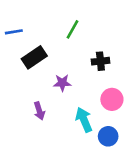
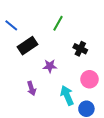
blue line: (14, 32) -> (11, 25), turned 48
black cross: (100, 61) -> (80, 49), turned 32

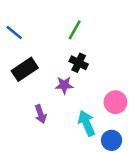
black rectangle: (27, 46) -> (25, 69), moved
black cross: (80, 49) -> (79, 63), moved

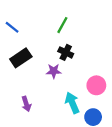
purple arrow: (41, 114) -> (26, 104), moved

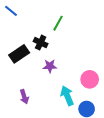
blue line: (12, 27) -> (11, 11), moved
black cross: (66, 52) -> (41, 43), moved

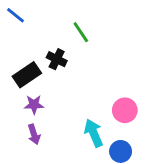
green line: (58, 23) -> (81, 32), turned -63
purple star: (50, 66) -> (34, 105), moved

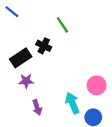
purple arrow: (34, 134) -> (37, 107), moved

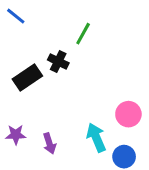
green line: (62, 25) -> (83, 34), turned 63
purple star: (26, 81) -> (16, 135), moved

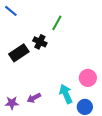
purple star: (16, 135) -> (12, 103), moved
purple arrow: (49, 143) -> (34, 98), turned 80

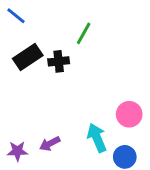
black cross: (40, 42) -> (59, 61), turned -32
black rectangle: (19, 53) -> (28, 57), moved

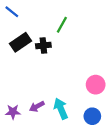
cyan arrow: (97, 138) -> (61, 109), moved

